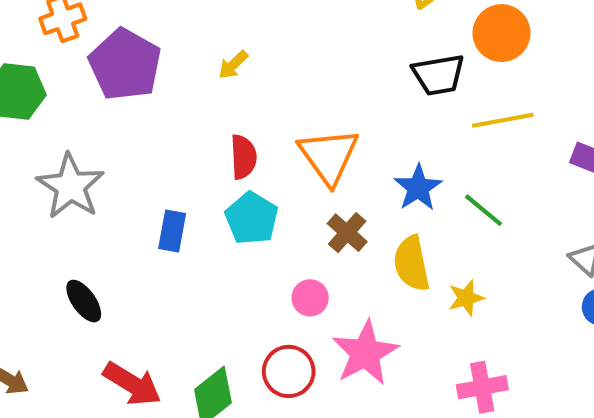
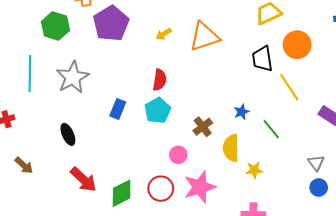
black trapezoid: (438, 75) -> (262, 59), turned 80
yellow line: (503, 120) -> (289, 87), turned 56
orange triangle: (329, 156) -> (204, 37), moved, turned 36
blue star: (418, 188) -> (242, 112), size x0.7

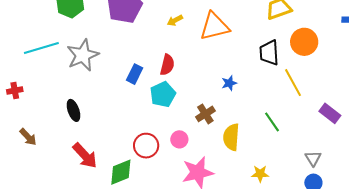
cyan line: (30, 74) -> (41, 48), turned 68
blue rectangle: (118, 109) -> (135, 74), moved
blue star: (242, 112) -> (229, 83), moved
yellow star: (254, 170) -> (260, 174), moved
red circle: (161, 189) -> (146, 146), moved

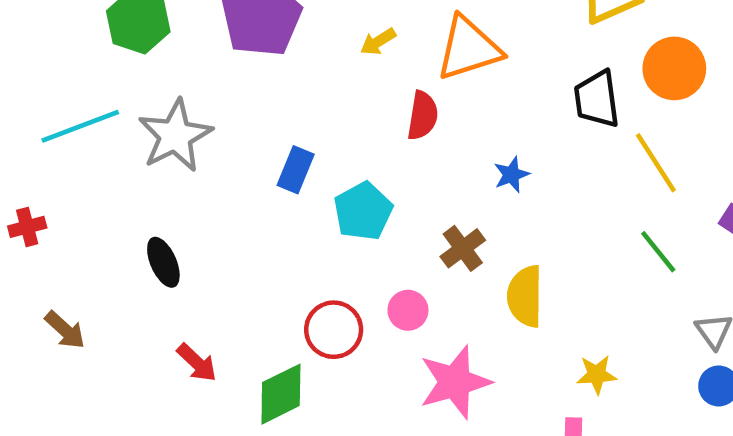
red semicircle: (167, 65) -> (423, 116), moved
green line: (272, 122) -> (658, 252), moved
red arrow: (85, 156) -> (197, 363), size x0.7

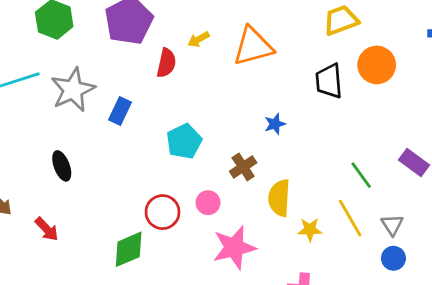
red semicircle: (423, 116) -> (166, 63), moved
yellow line: (656, 163) -> (350, 218), moved
blue rectangle: (296, 170) -> (120, 111), moved
red arrow: (197, 363) -> (47, 229), moved
yellow star: (597, 375) -> (310, 230), moved

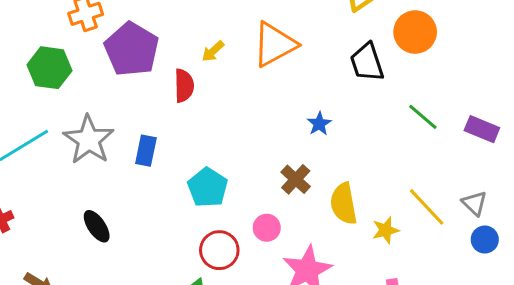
cyan pentagon: (184, 141) -> (208, 187), moved
green line: (361, 175) -> (423, 117), moved

